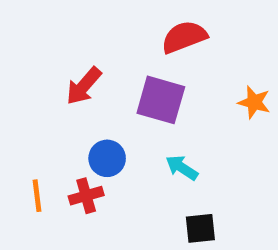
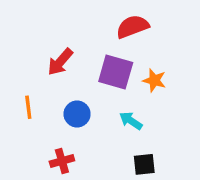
orange star: (254, 102) -> (154, 80), moved
orange line: (37, 196) -> (28, 107), moved
red cross: (86, 196) -> (62, 161), moved

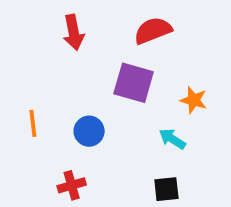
red arrow: (60, 62) -> (74, 32), moved, turned -52
orange star: (154, 80) -> (194, 100), moved
cyan arrow: (131, 121) -> (172, 139), moved

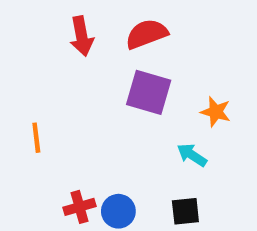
red semicircle: (153, 30) -> (147, 34), moved
blue circle: (89, 131) -> (118, 211), moved

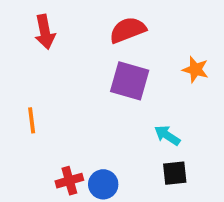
red arrow: (82, 36) -> (45, 32), moved
orange star: (216, 112) -> (195, 70), moved
black square: (185, 211) -> (175, 173), moved

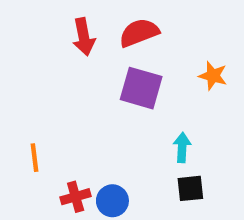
red arrow: (45, 32) -> (84, 37), moved
orange line: (32, 120) -> (35, 158), moved
cyan arrow: (167, 135) -> (182, 147), turned 60

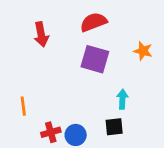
red arrow: (84, 37) -> (41, 34), moved
black square: (190, 188) -> (114, 127), moved

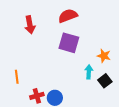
orange star: (143, 51) -> (104, 56), moved
black square: (114, 127) -> (105, 81), moved, turned -32

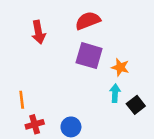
orange star: (104, 56) -> (120, 67), moved
red cross: (37, 96) -> (35, 124), moved

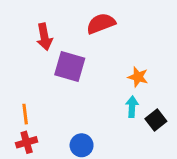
purple square: (89, 56) -> (70, 67), moved
red cross: (35, 124) -> (27, 142), moved

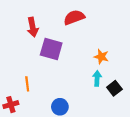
orange line: (25, 114) -> (27, 84), moved
red cross: (27, 142) -> (11, 105), moved

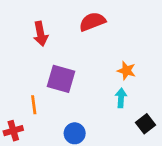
purple square: (51, 49) -> (61, 79), moved
black square: (114, 88) -> (145, 124), moved

